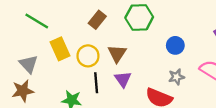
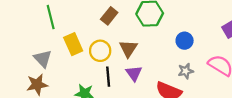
green line: (37, 21) -> (51, 17), turned 45

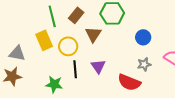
green line: (51, 17) -> (52, 16), moved
brown triangle: (128, 49) -> (93, 34), moved
gray triangle: (43, 59) -> (17, 53), turned -36

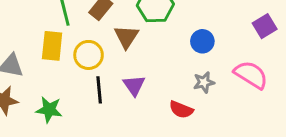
yellow rectangle: (44, 40) -> (52, 46), turned 30
red semicircle: (129, 82) -> (181, 110), size x0.7
green star: (54, 84) -> (49, 110), moved

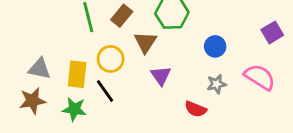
yellow rectangle: (52, 46) -> (77, 74), moved
purple triangle: (134, 85) -> (161, 76), moved
black line: (99, 90) -> (105, 91), moved, turned -30

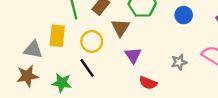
blue circle: (215, 46) -> (184, 15), moved
yellow rectangle: (77, 74) -> (57, 36), moved
red semicircle: (196, 109) -> (148, 83), moved

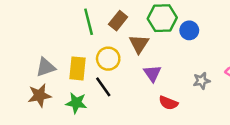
blue circle: (184, 15) -> (189, 30), moved
yellow rectangle: (57, 36) -> (78, 68), moved
gray triangle: (33, 50) -> (46, 67), turned -30

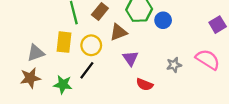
brown triangle: (139, 44) -> (118, 32), turned 36
yellow rectangle: (78, 68) -> (64, 42), moved
black line: (103, 87) -> (87, 70), turned 72

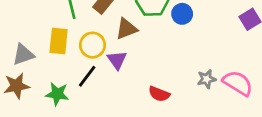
purple triangle: (130, 58) -> (117, 60), moved
pink semicircle: (208, 59) -> (238, 83), moved
gray star: (174, 65) -> (207, 79), moved

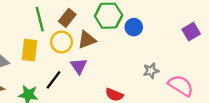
yellow circle: (93, 45) -> (62, 42), moved
gray star: (207, 79) -> (151, 71), moved

